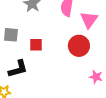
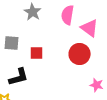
pink triangle: (89, 20) -> (90, 28), turned -30

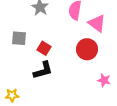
red square: (37, 53) -> (44, 48), turned 32
black L-shape: (19, 77) -> (43, 70), moved

